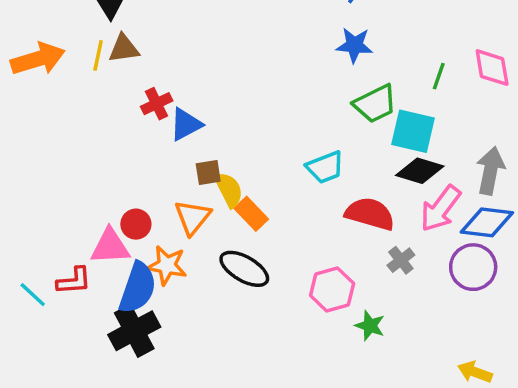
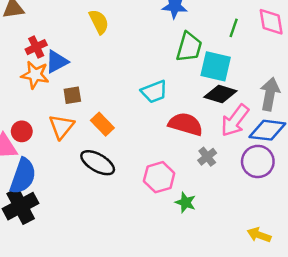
green trapezoid: (375, 104) -> (189, 47), turned -48
yellow semicircle: (229, 190) -> (99, 22), moved
orange star: (167, 265) -> (35, 75), moved

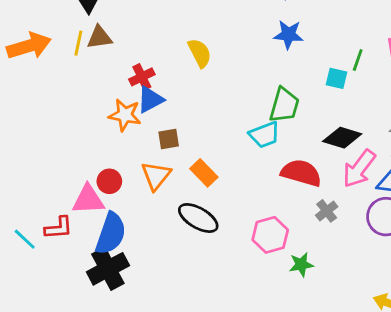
red cross: (36, 47) -> (142, 77), moved
green trapezoid: (189, 47) -> (284, 105), moved
cyan square: (216, 66) -> (337, 78), moved, size x0.6
green star: (186, 202) -> (301, 265), turned -30

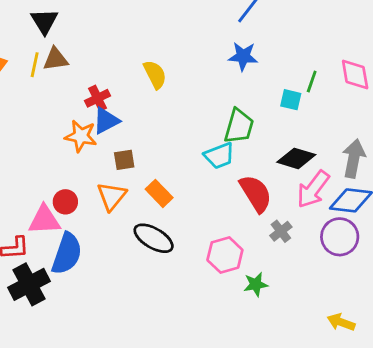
red semicircle: (301, 173) -> (256, 193), turned 42
black cross: (108, 269) -> (29, 284), moved

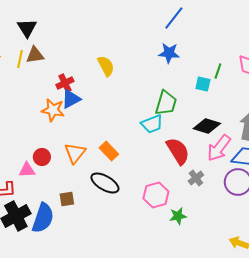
brown square: (124, 160) -> (67, 199), moved
pink triangle: (44, 220) -> (27, 170), size x0.7
blue semicircle: (67, 254) -> (43, 218), moved

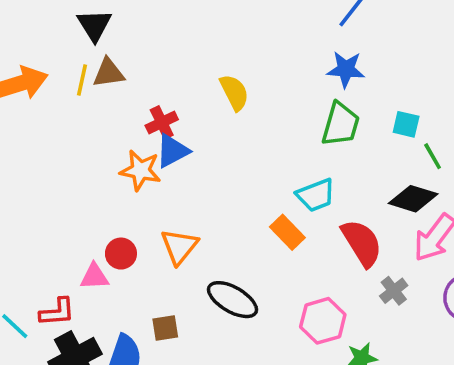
green line: (218, 71) -> (433, 156), moved, turned -49
green trapezoid: (166, 103) -> (341, 124), moved
orange rectangle: (109, 151) -> (287, 232), moved

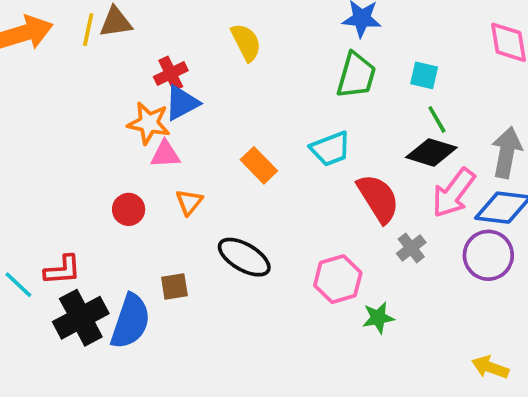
green line: (433, 156) -> (437, 119), moved
orange rectangle: (287, 232) -> (259, 165), moved
orange triangle: (179, 246) -> (189, 202), size x0.7
pink triangle: (94, 277) -> (165, 154), moved

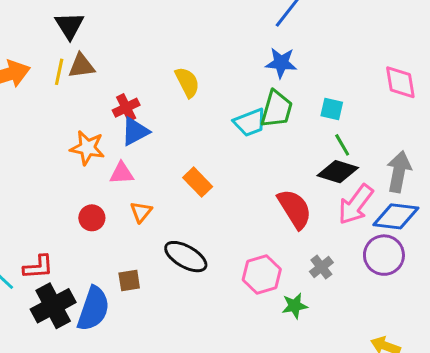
orange star: (149, 123) -> (87, 148), moved
cyan trapezoid: (330, 149) -> (250, 122), moved
gray cross: (411, 248) -> (321, 267), moved

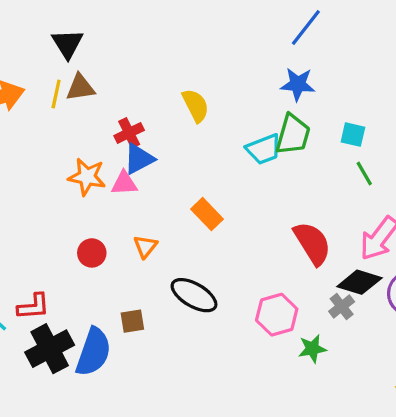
black diamond: (338, 172) -> (359, 282), moved
pink triangle: (122, 173) -> (124, 183), moved

